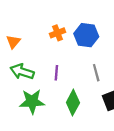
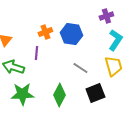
purple line: (56, 73) -> (36, 53), moved
gray line: (96, 73) -> (80, 68), turned -42

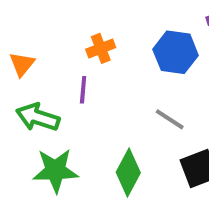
blue hexagon: (71, 34) -> (176, 52), moved

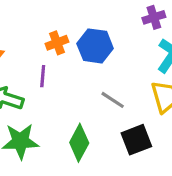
blue hexagon: (176, 52) -> (95, 46), moved

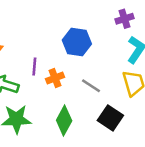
orange cross: (57, 43) -> (55, 78), moved
black square: (136, 140) -> (110, 118), turned -35

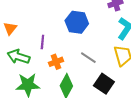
orange cross: (55, 78) -> (56, 62), moved

